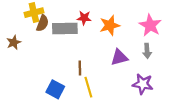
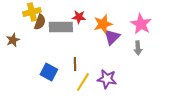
purple triangle: (119, 57) -> (112, 37), moved, turned -30
purple star: (143, 84) -> (107, 79), moved
yellow line: (88, 87) -> (83, 82), turned 48
blue square: (55, 89) -> (49, 72), moved

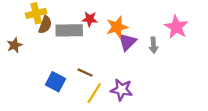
pink star: (141, 24) -> (176, 27), moved
gray arrow: (138, 48) -> (153, 45), moved
brown line: (75, 64) -> (85, 73), turned -64

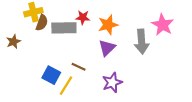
purple triangle: (127, 42) -> (107, 48), moved
gray arrow: (153, 45) -> (142, 42), size x1.6
purple star: (122, 90) -> (112, 82), turned -30
yellow line: (94, 93) -> (66, 86), moved

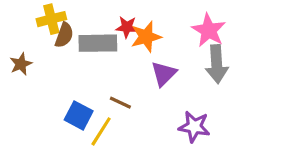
orange star: (108, 25) -> (146, 37), moved
pink star: (163, 25) -> (209, 30), moved
purple star: (112, 82) -> (194, 127), moved, turned 30

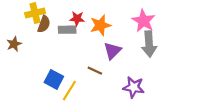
red star: (127, 27) -> (77, 19), moved
gray rectangle: (98, 43) -> (67, 30), size x0.7
brown line: (120, 103) -> (95, 71), moved

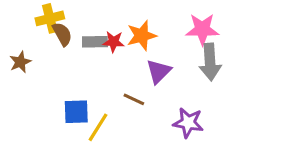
red star: (77, 19) -> (114, 42), moved
pink star: (144, 21) -> (202, 29), turned -30
brown semicircle: (44, 24) -> (62, 34), turned -49
blue square: (54, 79) -> (76, 112), turned -30

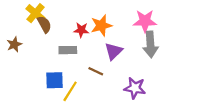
yellow cross: (50, 18) -> (35, 13), turned -36
gray rectangle: (95, 42) -> (68, 50), moved

